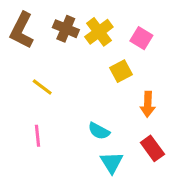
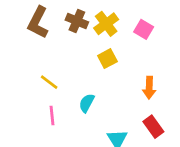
yellow square: (121, 71) -> (107, 59), moved
yellow line: (42, 87) -> (49, 82), moved
cyan semicircle: (99, 131) -> (87, 103), moved, turned 90

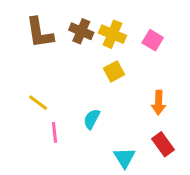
brown L-shape: (38, 22) -> (40, 33), turned -36
yellow cross: (106, 24) -> (113, 34), turned -30
yellow line: (49, 82) -> (38, 103), moved

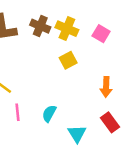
cyan semicircle: (92, 119) -> (49, 113), moved

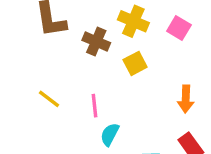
brown cross: (40, 26) -> (96, 41), moved
pink line: (17, 112) -> (95, 106), moved

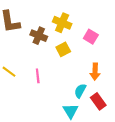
pink square: (179, 28) -> (91, 37), moved
cyan semicircle: (110, 134) -> (80, 91), moved

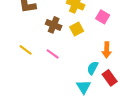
brown cross: (39, 36) -> (54, 25), moved
pink line: (38, 76) -> (53, 54), turned -48

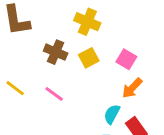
pink square: (103, 17) -> (126, 59), moved
orange arrow: (107, 50) -> (132, 88), turned 42

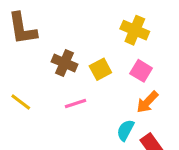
yellow cross: (87, 22) -> (135, 30), moved
pink line: (54, 94) -> (75, 104), moved, turned -54

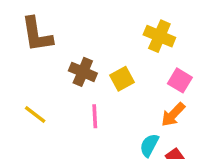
pink square: (141, 71) -> (180, 80), moved
pink line: (75, 104) -> (95, 116), turned -75

